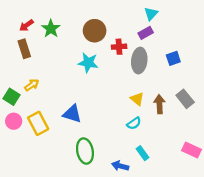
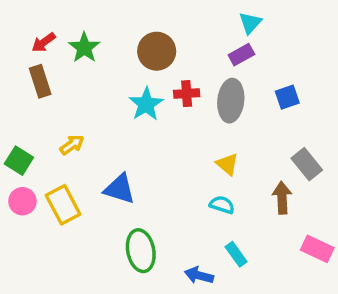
red cross: (119, 47) -> (187, 94), moved
cyan star: (88, 63) -> (146, 104), turned 30
yellow arrow: (32, 85) -> (72, 145), moved
brown arrow: (159, 104) -> (282, 198), moved
cyan semicircle: (134, 123) -> (222, 205), turned -128

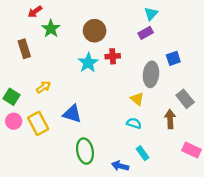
red arrow: (44, 42) -> (35, 12), moved
gray ellipse: (231, 101) -> (151, 74), moved

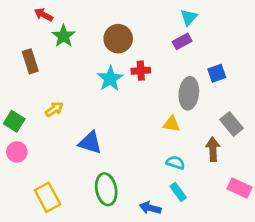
red arrow: (35, 12) -> (44, 15), turned 64
yellow triangle: (137, 99) -> (171, 124), turned -32
yellow rectangle: (38, 123) -> (48, 197), moved
cyan semicircle: (134, 123) -> (175, 163), moved

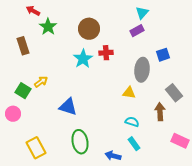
green square: (14, 121) -> (23, 91), moved

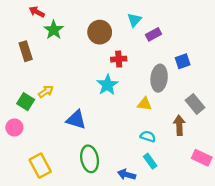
cyan triangle: (142, 13) -> (134, 20), moved
cyan star: (83, 59) -> (108, 85), moved

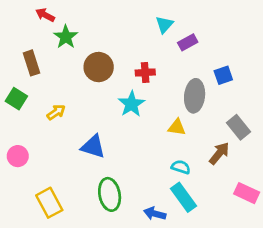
brown circle: (100, 32) -> (99, 67), moved
green square: (26, 102) -> (16, 99), moved
brown arrow: (179, 125) -> (219, 153), turned 42
cyan rectangle: (150, 161) -> (184, 197), size x1.5

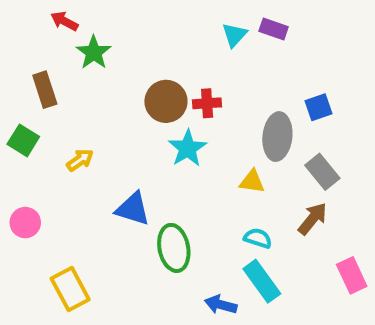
purple rectangle: (188, 42) -> (274, 29), moved, turned 48
brown circle: (99, 67) -> (166, 101), moved
gray rectangle: (238, 127) -> (322, 172), moved
pink rectangle: (247, 193) -> (352, 275), turned 40
green ellipse: (110, 194) -> (174, 248), moved

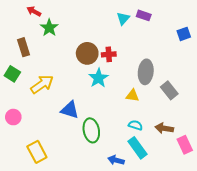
blue square: (318, 107) -> (184, 34), moved
yellow arrow: (80, 160) -> (42, 84), size x1.6
brown arrow: (313, 219) -> (164, 128), moved, turned -120

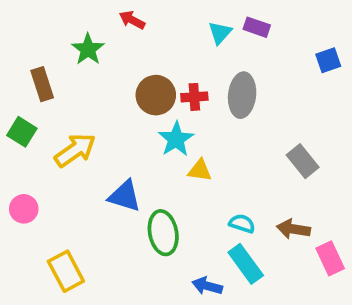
red arrow: (34, 11) -> (132, 20), moved
gray ellipse: (146, 72) -> (242, 95), moved
yellow triangle: (132, 95) -> (200, 170), moved

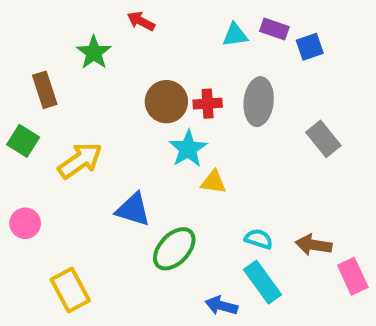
cyan triangle: (220, 33) -> (235, 35), turned 40
blue square: (328, 60) -> (310, 47), moved
gray rectangle: (303, 161) -> (323, 139), moved
green ellipse: (163, 233) -> (174, 249), turned 54

